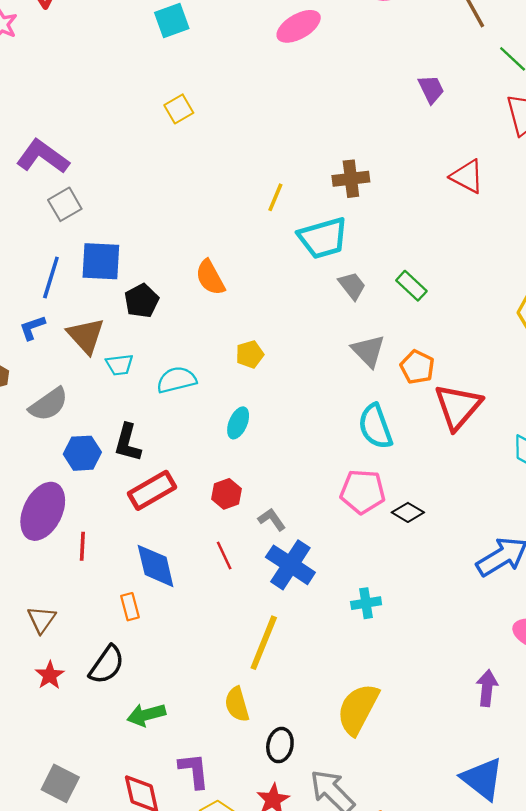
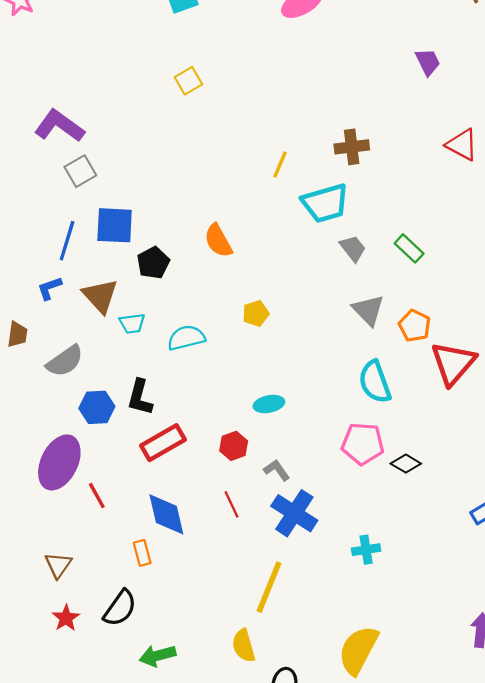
cyan ellipse: (238, 423) -> (269, 404), moved, turned 56
red line: (82, 546) -> (97, 496), turned -32

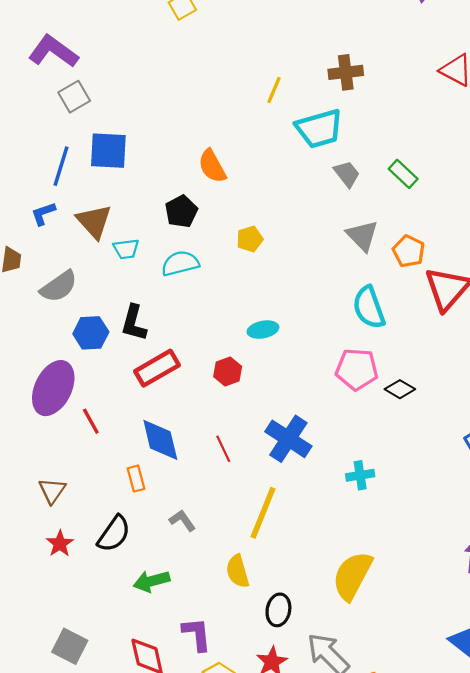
black pentagon: (153, 263) -> (181, 211), moved
gray L-shape: (277, 470) -> (182, 520), moved
red line: (231, 504) -> (223, 449), moved

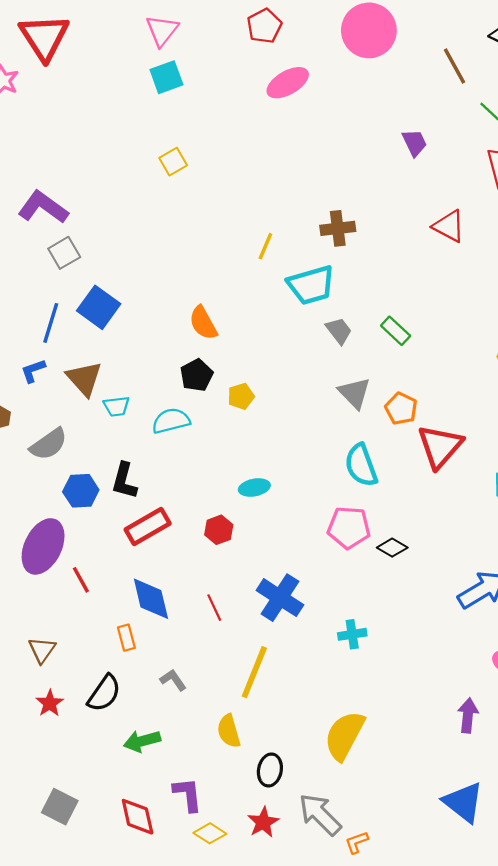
blue square: (108, 151) -> (99, 307), turned 33
black pentagon: (181, 211) -> (197, 375), moved

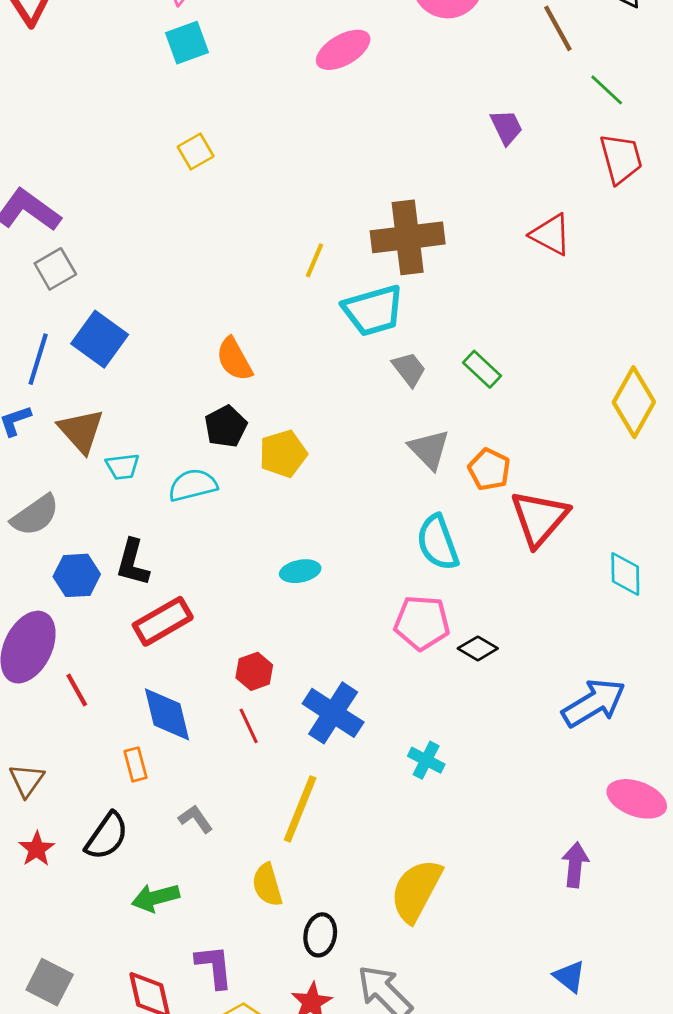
brown cross: (338, 228) -> (408, 237), size x1.6
yellow pentagon: (241, 396) -> (283, 454), size x1.4
red hexagon: (219, 530) -> (254, 671), moved
cyan cross: (352, 634) -> (426, 760), turned 36
blue triangle: (463, 802) -> (569, 976), size x0.6

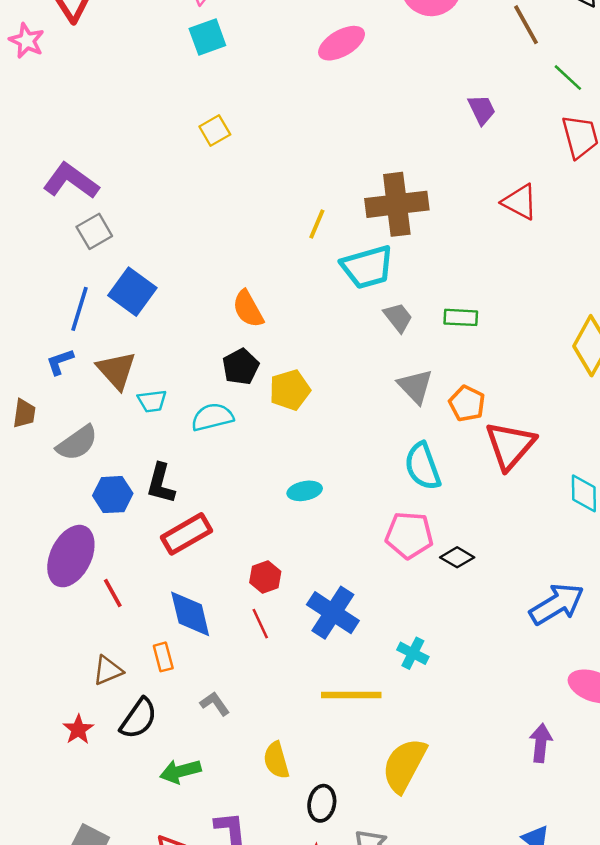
green rectangle: (482, 369) -> (461, 317), turned -40
brown triangle: (27, 780) -> (108, 670), moved, turned 32
yellow line: (300, 809) -> (351, 695), moved, turned 68

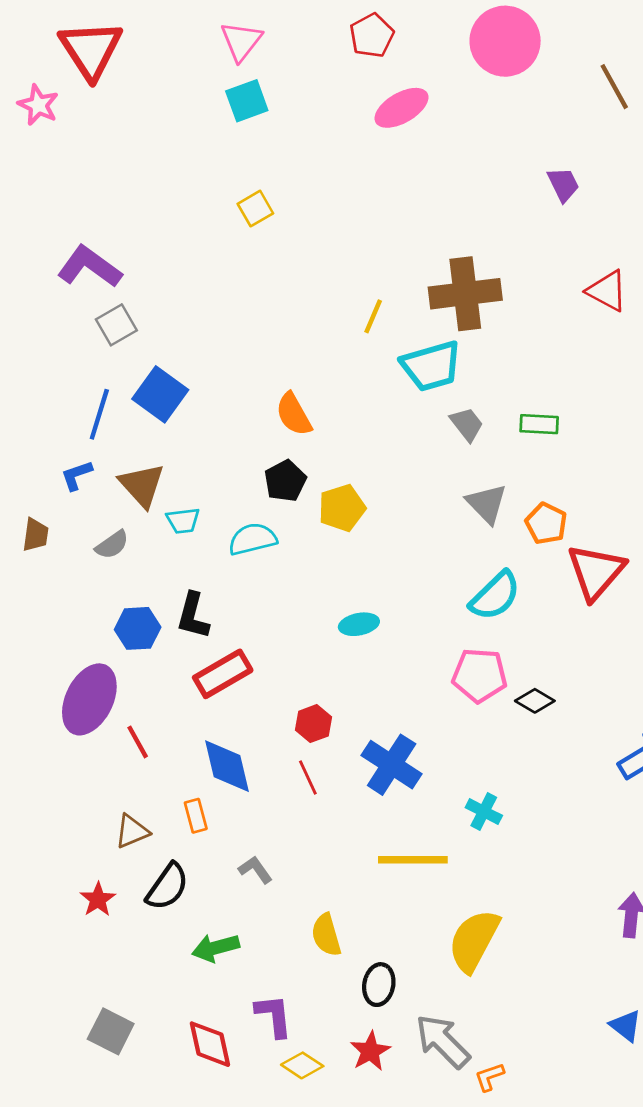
gray semicircle: (77, 443) -> (112, 545), moved, size x0.7
cyan semicircle: (423, 466) -> (495, 596), turned -114

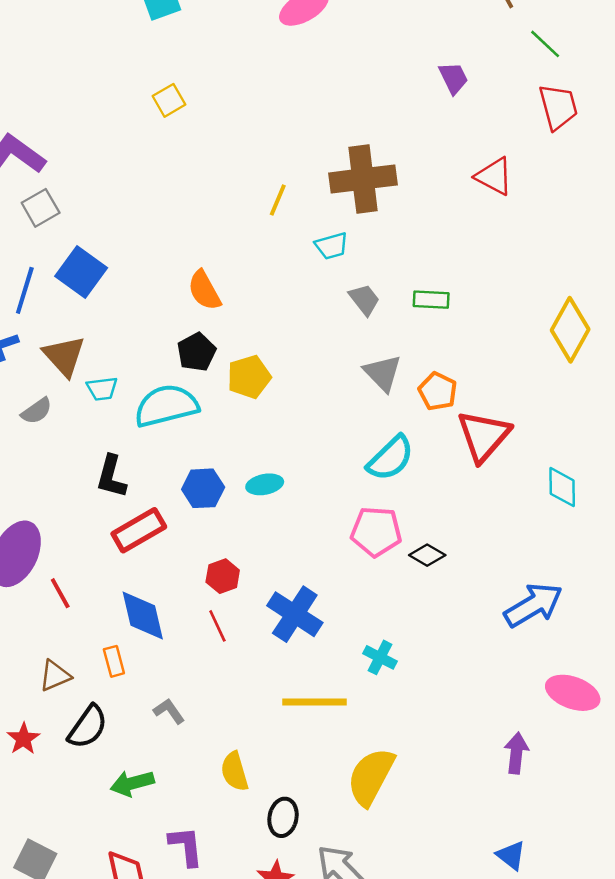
cyan trapezoid: (431, 366) -> (332, 246), size x0.6
cyan semicircle: (253, 539) -> (166, 406), size x1.4
blue hexagon: (138, 628) -> (203, 488), moved

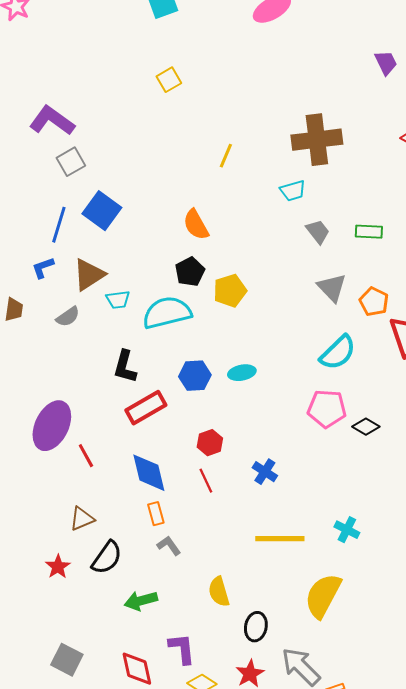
yellow line: (278, 200) -> (226, 156), moved
brown triangle: (64, 356) -> (89, 275), turned 39
blue cross: (295, 614) -> (265, 472), size x0.6
cyan cross: (380, 657) -> (347, 530), moved
orange rectangle: (114, 661) -> (156, 514), moved

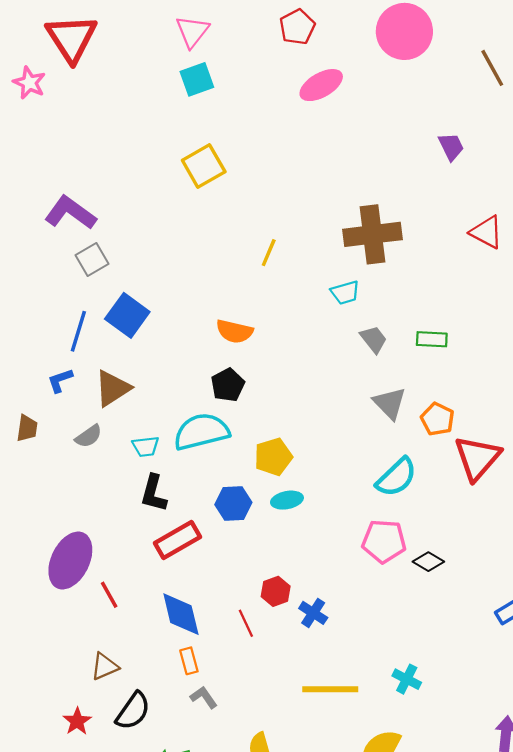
yellow square: (169, 80) -> (204, 166), size x1.5
orange semicircle: (196, 225) -> (235, 331), turned -48
yellow pentagon: (230, 291) -> (273, 457), moved
cyan trapezoid: (118, 300) -> (146, 446), moved
red hexagon: (210, 443) -> (276, 591), moved

